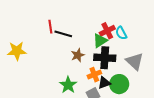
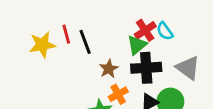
black line: (63, 34) -> (85, 42), turned 60
yellow star: (17, 51) -> (42, 45), moved
orange cross: (94, 75) -> (118, 94), moved

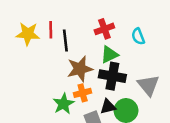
red cross: (145, 30) -> (104, 29), moved
cyan semicircle: (165, 31) -> (138, 36), moved
brown star: (109, 69) -> (80, 69), size x1.5

